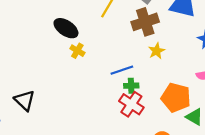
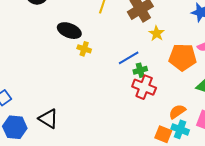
orange pentagon: (176, 98) -> (183, 57), moved
black triangle: (25, 100) -> (48, 119), moved

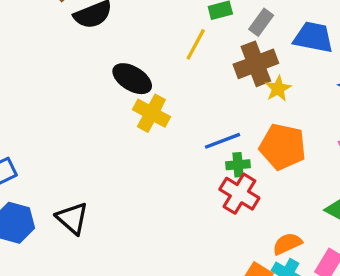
yellow star: (157, 33) -> (278, 89), moved
yellow cross: (84, 49) -> (151, 113), size x1.5
orange pentagon: (183, 57) -> (283, 147), moved

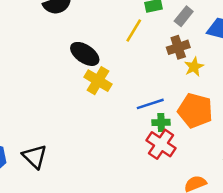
brown cross: (256, 64) -> (178, 47), size x0.7

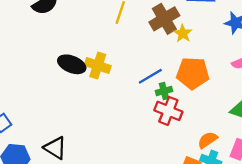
brown cross: (178, 47) -> (164, 19), size x1.4
black ellipse: (85, 54) -> (72, 64), moved

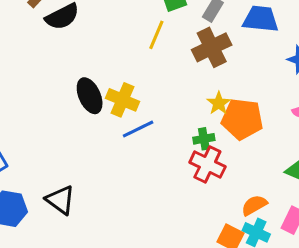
yellow star: (183, 33) -> (219, 103), moved
black ellipse: (72, 64) -> (90, 96), turned 40
blue line: (150, 76) -> (138, 129), moved

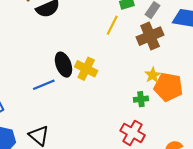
blue line: (138, 129) -> (44, 85), moved
red cross: (207, 164) -> (133, 133), moved

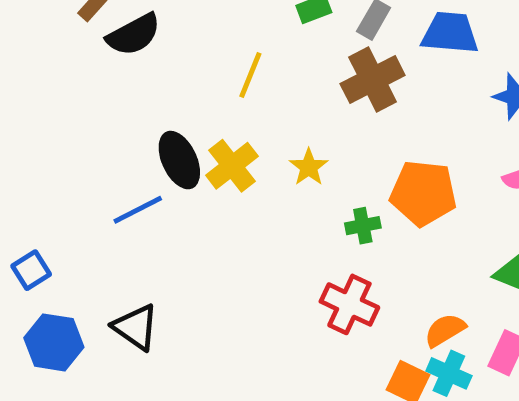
yellow line: (112, 25) -> (250, 75), moved
yellow cross: (86, 69) -> (232, 166), turned 30
yellow star: (153, 75) -> (309, 167), moved

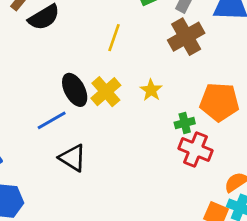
red cross: (349, 304) -> (196, 150), moved
black triangle: (136, 327) -> (73, 158), moved

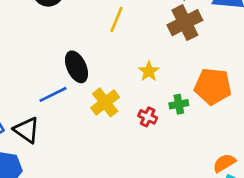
yellow cross: (106, 92) -> (105, 102), moved
red cross: (196, 150) -> (148, 117), moved, size x0.6
black triangle: (73, 158) -> (27, 130), moved

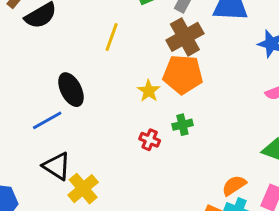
orange pentagon: (213, 86) -> (183, 74), moved
yellow cross: (105, 102) -> (83, 189), moved
black triangle: (27, 130) -> (57, 166), moved

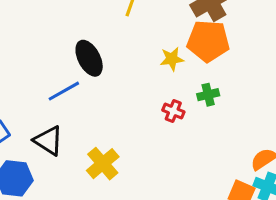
yellow star: (149, 91) -> (172, 59), turned 30
black triangle: (57, 166) -> (48, 141), moved

